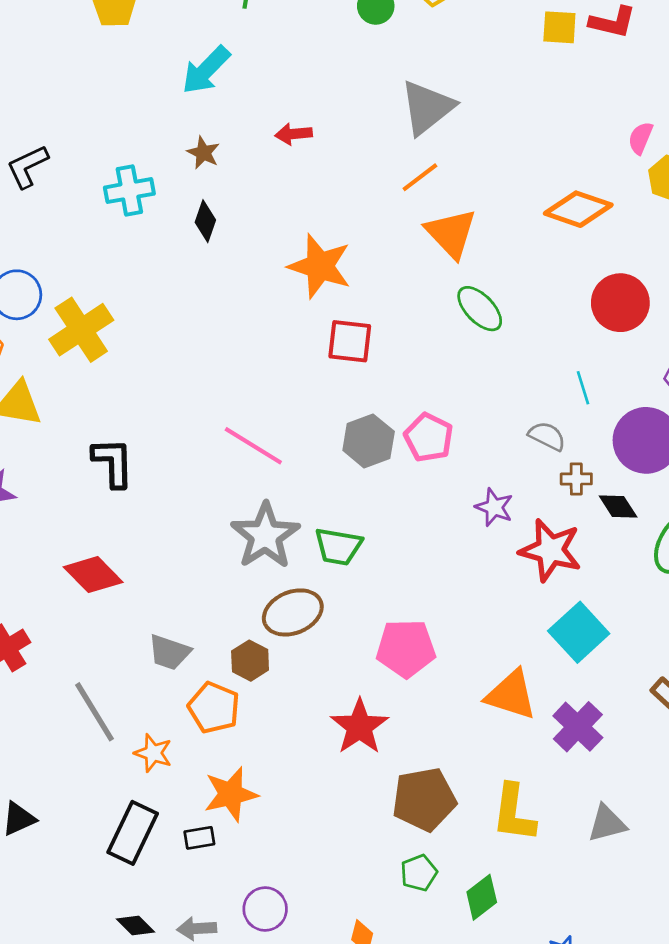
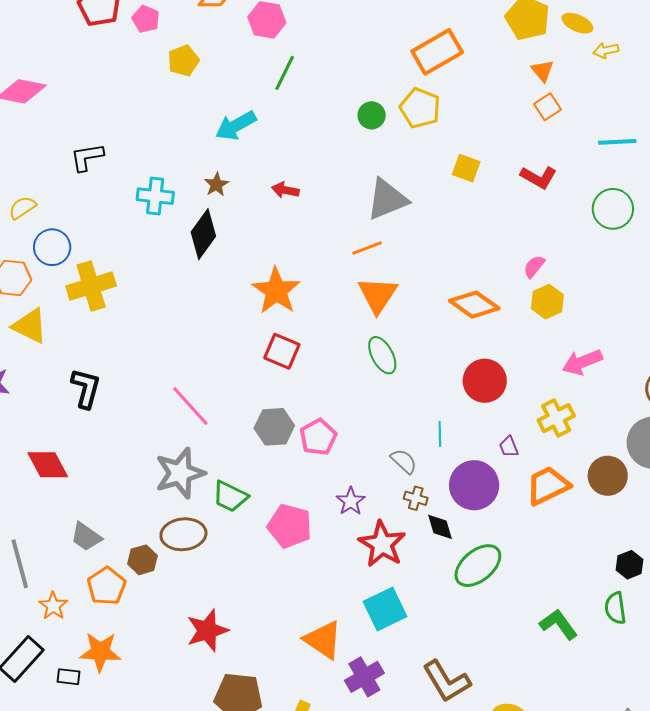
yellow square: (559, 27) -> (466, 168), moved
black diamond: (205, 221) -> (203, 234), size x1.6
pink pentagon: (406, 648) -> (290, 526), moved

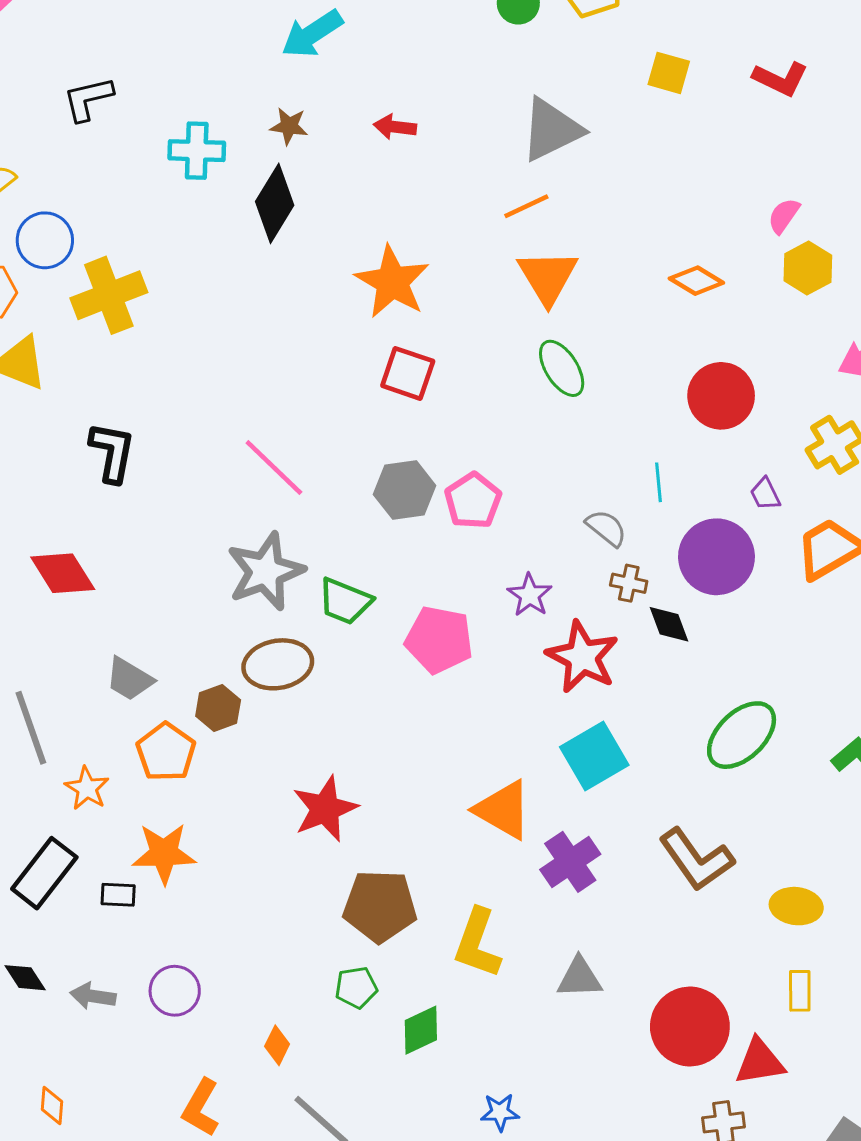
brown star: (216, 184) -> (289, 126), turned -30
orange diamond: (474, 305) -> (696, 281), size x0.7
green ellipse: (478, 566) -> (742, 735), moved

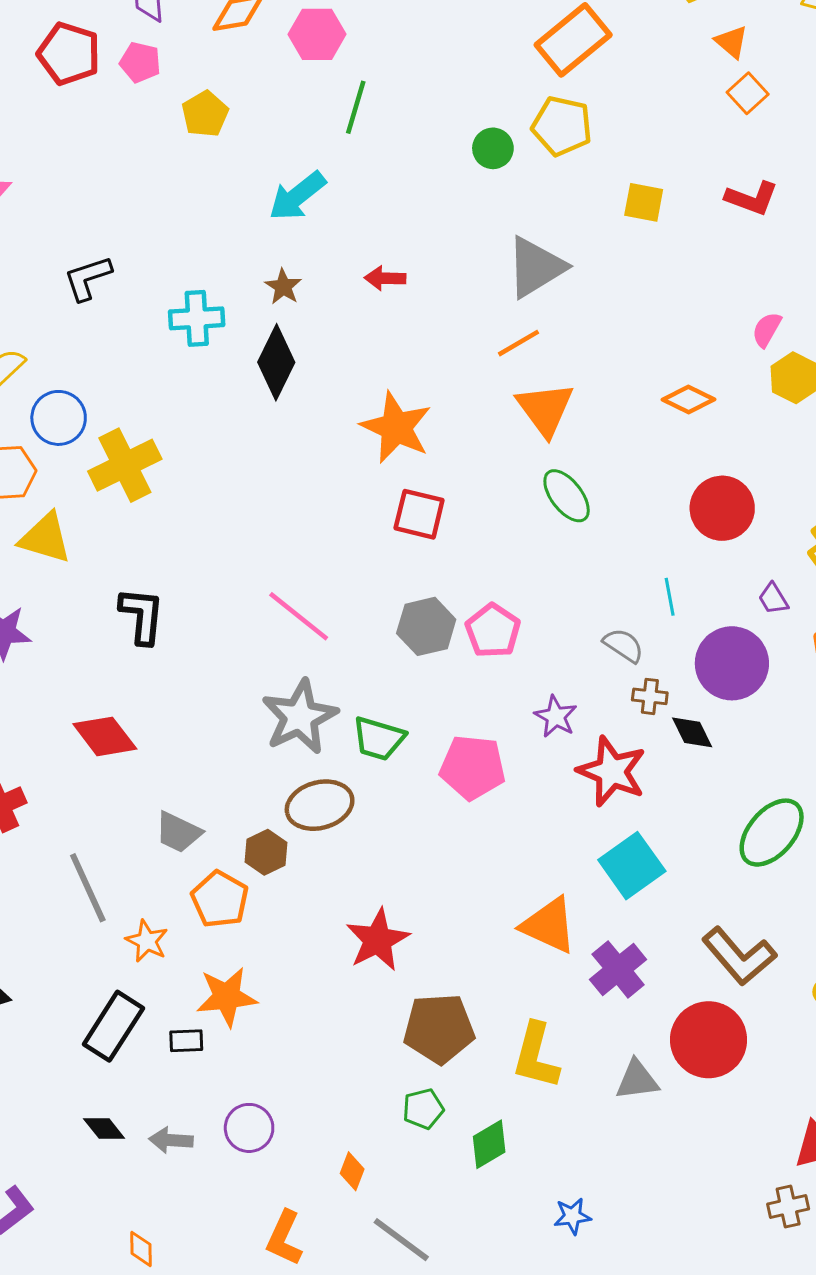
brown star: (289, 126) -> (283, 287), turned 30
red circle: (690, 1027) -> (709, 1040), moved

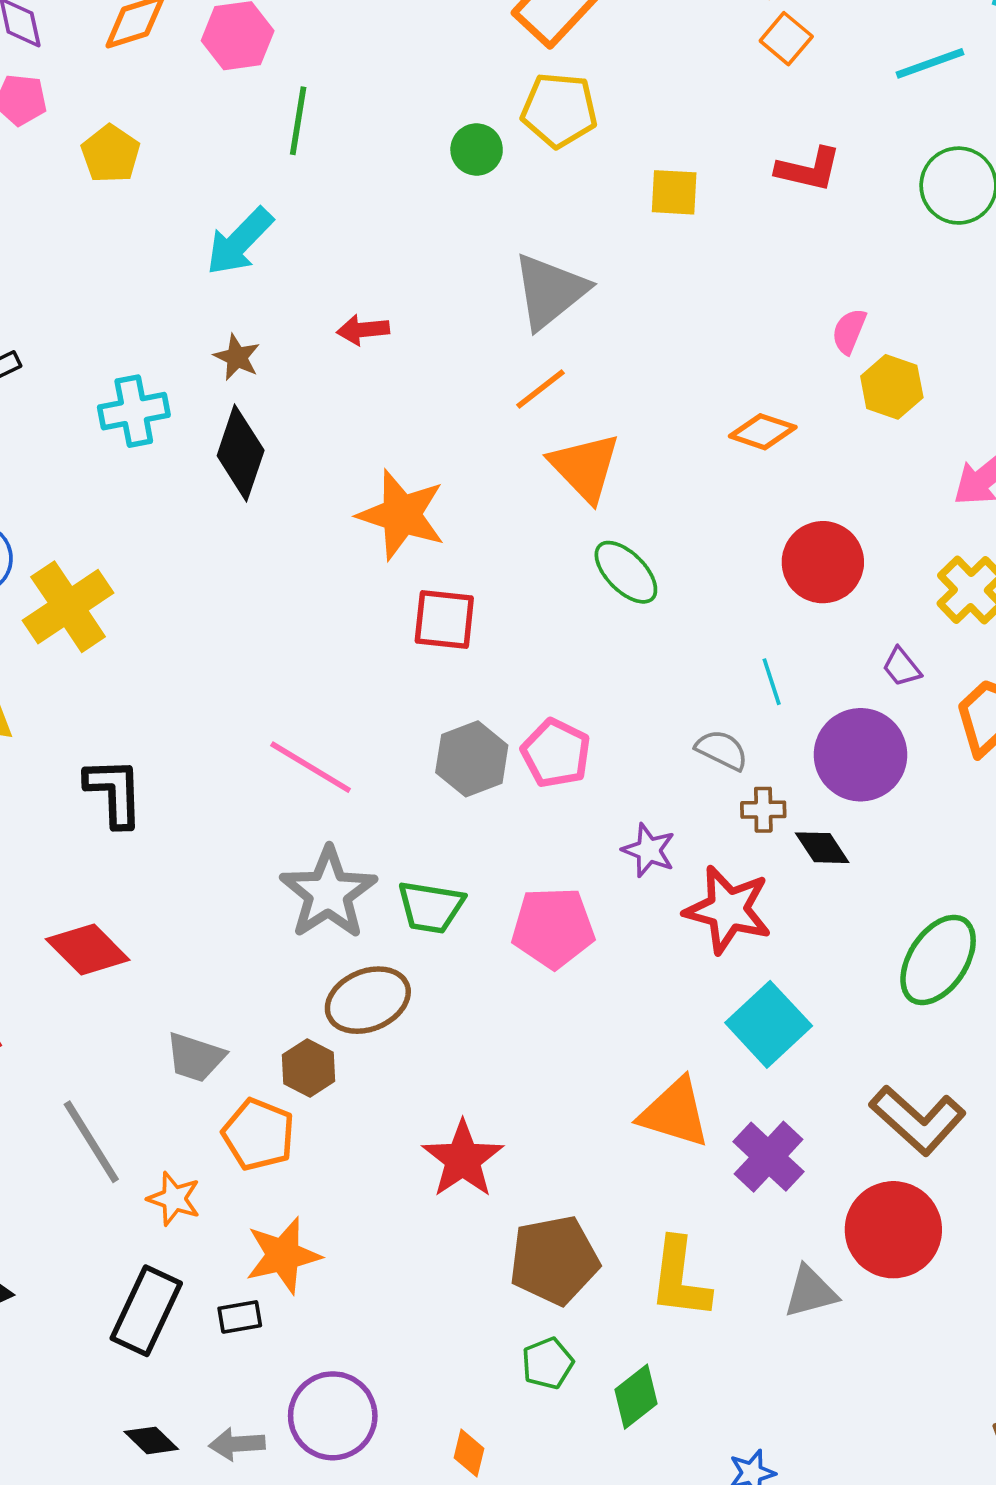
purple circle: (249, 1128) -> (333, 1416), size x1.4

